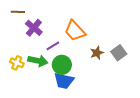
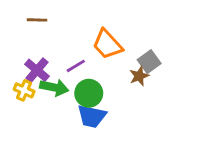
brown line: (18, 12) -> (37, 20), moved
purple cross: (34, 28) -> (37, 70), moved
gray square: (119, 53) -> (149, 62), moved

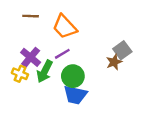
orange trapezoid: (107, 44) -> (65, 27), moved
green arrow: (54, 87) -> (45, 71), turned 105

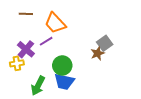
purple line: (62, 54) -> (46, 41), moved
green arrow: (45, 71) -> (38, 86), moved
yellow cross: (20, 74) -> (17, 63), turned -32

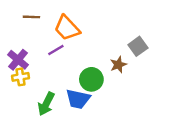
gray square: (105, 43) -> (138, 46), moved
purple cross: (26, 49) -> (18, 60), moved
green circle: (62, 65) -> (91, 79), moved

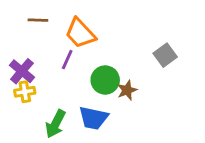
purple line: (56, 50) -> (67, 60), turned -35
brown star: (118, 65) -> (127, 90), moved
green circle: (91, 79) -> (105, 80), moved

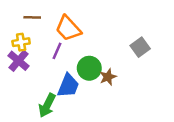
yellow cross: (25, 92) -> (21, 42), moved
blue trapezoid: (93, 118) -> (68, 86), moved, turned -80

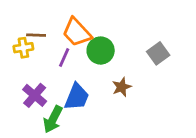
brown line: (32, 17) -> (36, 35), moved
purple cross: (19, 61) -> (35, 95), moved
green circle: (89, 68) -> (101, 51), moved

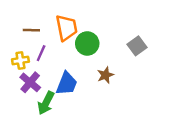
orange trapezoid: (77, 32) -> (67, 28), turned -148
yellow cross: (23, 48) -> (20, 60), moved
purple line: (64, 58) -> (41, 53), moved

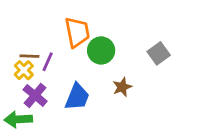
brown line: (31, 30) -> (29, 56), moved
yellow cross: (20, 60) -> (24, 70), turned -35
green arrow: (46, 103) -> (18, 119), moved, turned 60

